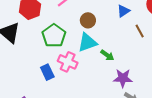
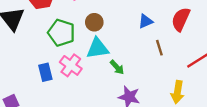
brown circle: (88, 20) -> (94, 22), moved
green pentagon: (54, 36) -> (61, 33), turned -30

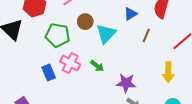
cyan triangle: (98, 48) -> (106, 34), moved, turned -30
brown line: (159, 48) -> (146, 35), turned 48
green arrow: (117, 67) -> (97, 66), moved

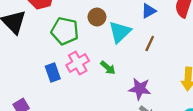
brown line: (146, 35) -> (150, 44), moved
pink cross: (70, 63) -> (78, 63), turned 30

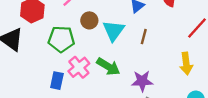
green arrow: (108, 68) -> (108, 67), size x1.5
blue rectangle: (53, 73) -> (57, 81), turned 42

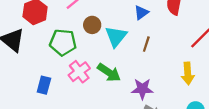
blue rectangle: (57, 81) -> (44, 85), moved

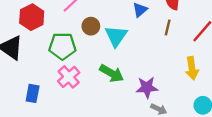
brown line: (146, 44) -> (168, 28), moved
pink cross: (79, 72) -> (69, 77), moved
blue rectangle: (44, 85) -> (33, 93), moved

